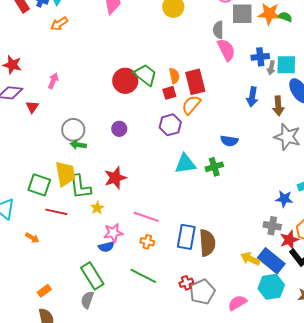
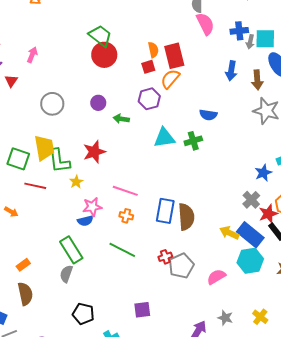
green trapezoid: (145, 75) -> (100, 36), moved
green arrow: (78, 145) -> (121, 119), moved
blue star: (284, 199) -> (263, 173), turned -30
gray cross: (272, 226) -> (251, 200), turned 36

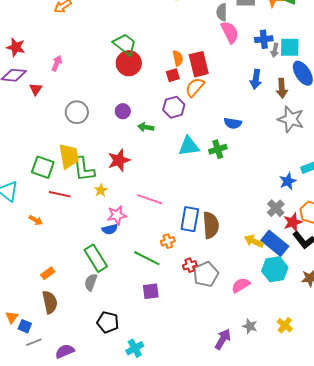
orange cross: (126, 216) -> (168, 241), moved, turned -32
purple square: (142, 310) -> (151, 291), moved

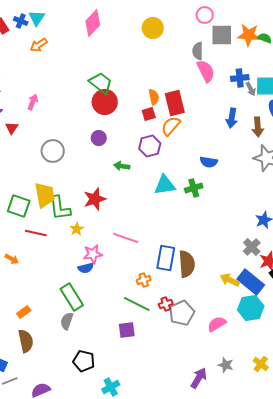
gray arrow: (275, 50) -> (251, 89), turned -40
purple circle: (123, 111) -> (99, 138), moved
green line: (147, 258) -> (137, 304), moved

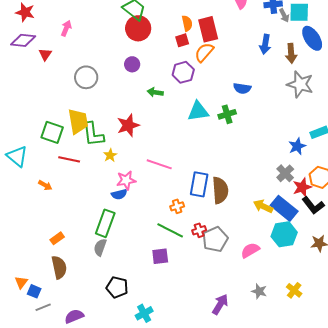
green rectangle: (72, 297) -> (105, 223), turned 52
purple arrow: (199, 378) -> (220, 304), moved

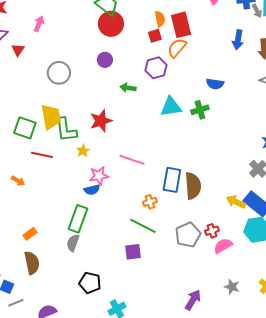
red cross: (199, 230) -> (212, 231), moved

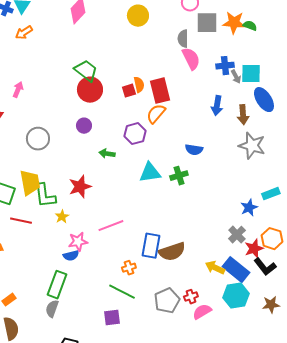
red square: (155, 36) -> (129, 91), moved
pink line: (132, 160) -> (111, 226), turned -40
brown semicircle: (193, 186) -> (172, 252), turned 76

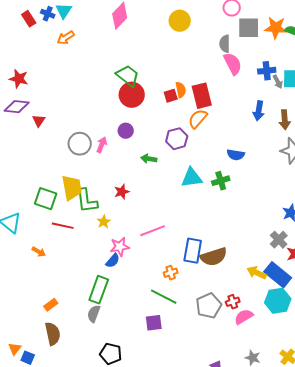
pink arrow: (18, 90) -> (102, 145), moved
red star: (80, 187) -> (122, 192), size x0.7
blue semicircle: (71, 256) -> (113, 261), turned -35

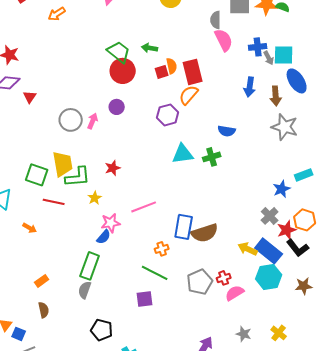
green arrow: (149, 159) -> (150, 48), moved
green L-shape: (87, 201) -> (78, 177), turned -88
brown semicircle: (53, 334) -> (44, 310), size x0.7

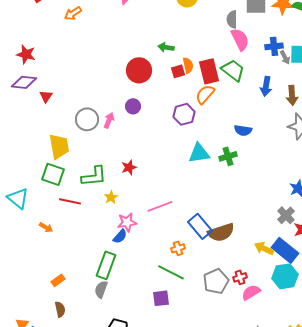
green trapezoid: (119, 52) -> (233, 70), moved
yellow trapezoid: (63, 164) -> (59, 146), moved
blue rectangle: (184, 227) -> (200, 226), turned -50

